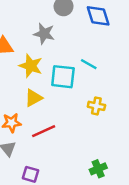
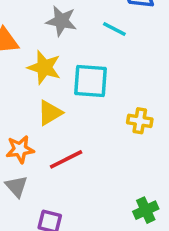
cyan line: (89, 64) -> (114, 29), moved

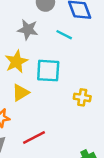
yellow star: (44, 67) -> (16, 62), turned 30
red line: (66, 159) -> (34, 138), moved

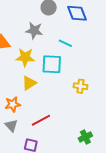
cyan line: (64, 35) -> (65, 43), moved
yellow star: (16, 62) -> (25, 57), turned 30

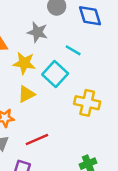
cyan square: (52, 64) -> (55, 74), turned 35
yellow cross: (81, 86) -> (87, 103), size x1.5

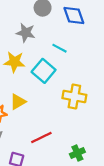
yellow triangle: (26, 94) -> (18, 102), moved
red line: (37, 139) -> (41, 138), moved

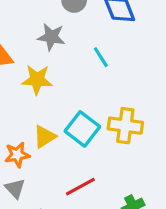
cyan line: (59, 48) -> (101, 57), turned 32
cyan square: (44, 71) -> (82, 129), moved

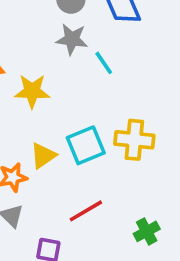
gray star: (51, 37) -> (72, 39), moved
cyan square: (82, 129) -> (86, 145), turned 32

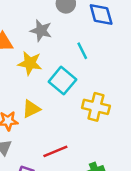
gray star: (72, 39) -> (41, 31), moved
cyan square: (86, 145) -> (62, 81), moved, turned -36

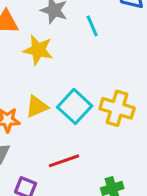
cyan line: (82, 51) -> (92, 26), moved
cyan square: (62, 81) -> (75, 106), moved

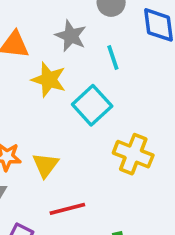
cyan square: (75, 106) -> (92, 105), moved
yellow triangle: (37, 107) -> (45, 165), moved, turned -35

